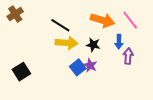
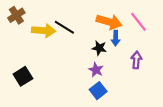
blue arrow: (119, 42) -> (116, 38), moved
yellow arrow: (67, 43) -> (44, 31), moved
blue square: (78, 67) -> (98, 91), moved

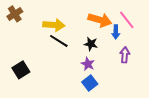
black line: (64, 27) -> (59, 41), moved
yellow arrow: (44, 31) -> (54, 25), moved
blue arrow: (116, 38) -> (116, 32), moved

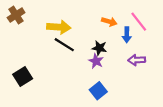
orange arrow: (100, 20) -> (109, 22), size x0.6
purple arrow: (125, 55) -> (137, 60), turned -98
purple star: (88, 64) -> (96, 61), moved

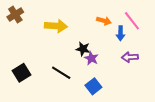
black line: (64, 45) -> (61, 73), moved
black star: (99, 48) -> (83, 49), moved

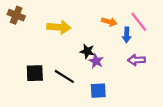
brown cross: (15, 15) -> (16, 15), turned -35
black square: (22, 73) -> (35, 73), moved, turned 30
blue square: (93, 86) -> (98, 91), turned 35

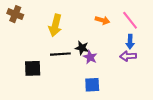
yellow arrow: (59, 27) -> (55, 25), turned 100
blue arrow: (127, 35) -> (130, 42), moved
black line: (64, 76) -> (60, 54), moved, turned -36

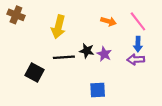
purple star: (90, 57) -> (104, 54), moved
black square: (33, 68) -> (34, 73), turned 30

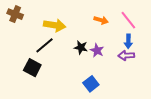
yellow arrow: (58, 27) -> (55, 25), turned -95
black line: (64, 57) -> (44, 45), moved, turned -36
blue square: (98, 90) -> (91, 84), turned -35

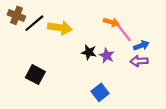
pink line: (128, 20) -> (123, 32), moved
blue arrow: (128, 41) -> (141, 46), turned -112
black line: (44, 45) -> (34, 23), moved

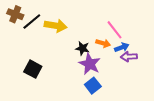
orange arrow: (111, 22) -> (103, 43), moved
blue arrow: (141, 46) -> (122, 47), moved
purple star: (107, 56) -> (90, 64), moved, size x1.5

